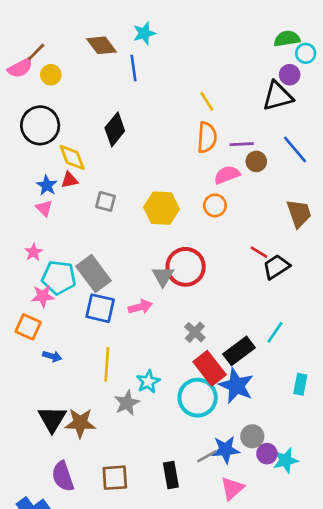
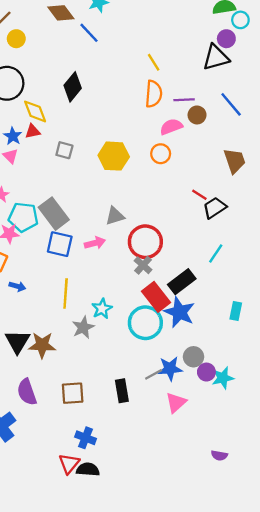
blue line: (134, 68) -> (89, 33), turned -35
red circle: (186, 267) -> (145, 242), moved
gray triangle: (163, 276) -> (115, 216), turned 42
cyan line: (275, 332) -> (216, 253), moved

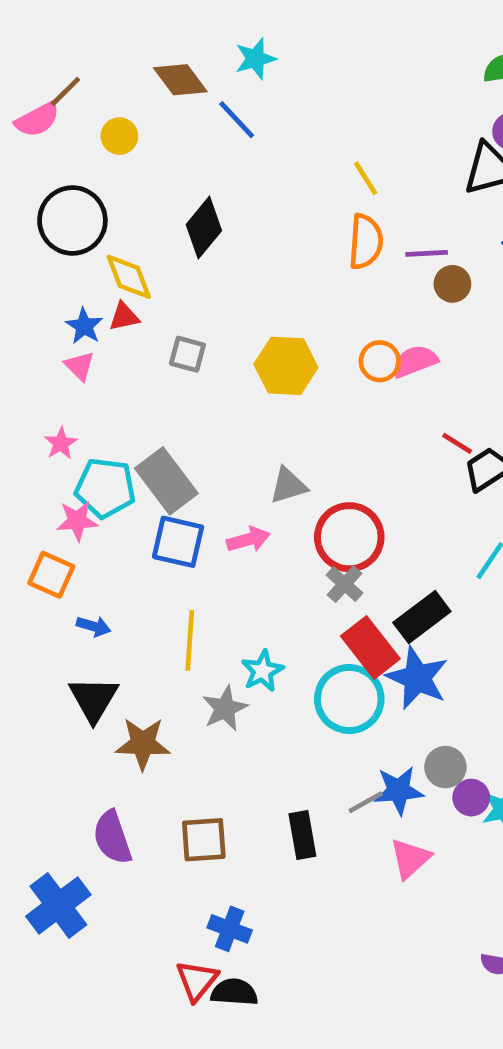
yellow circle: (16, 39) -> (119, 136), moved
pink semicircle: (171, 127) -> (415, 361), moved
black triangle: (17, 342) -> (94, 699), moved

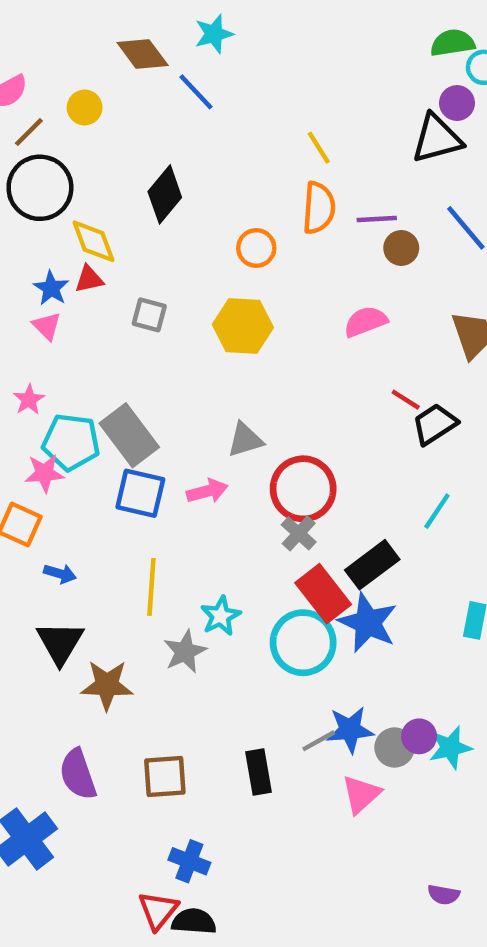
brown line: (65, 91) -> (29, 132), moved
orange circle: (380, 361) -> (256, 248), moved
gray circle: (445, 767) -> (395, 748), moved

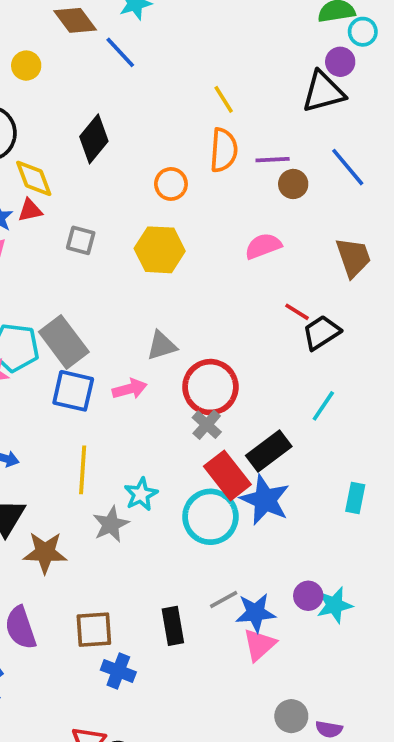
blue star: (350, 730) -> (256, 613), moved
gray circle: (395, 748) -> (291, 716), moved
blue cross: (189, 861) -> (118, 671), moved

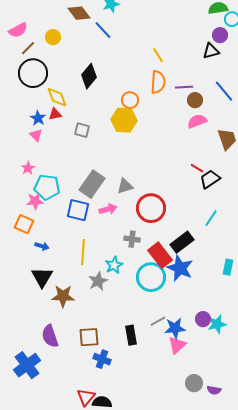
black triangle: (323, 92) -> (211, 51), size x0.7
pink semicircle: (263, 246) -> (197, 121), moved
yellow hexagon: (160, 250) -> (124, 120), moved
gray rectangle: (64, 342) -> (92, 184), moved, turned 72
gray cross: (207, 425) -> (132, 239), moved, turned -35

